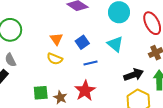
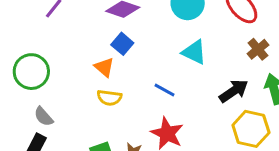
blue square: (82, 42) -> (122, 44), moved
blue line: (90, 63) -> (164, 90), turned 56

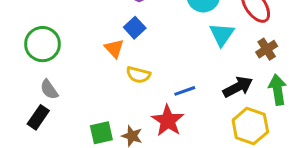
cyan triangle: (194, 52) -> (222, 34), moved, turned 32
blue line: (164, 90) -> (185, 91), moved, turned -55
yellow semicircle: (109, 98) -> (138, 75), moved

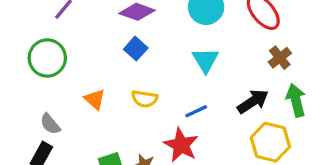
cyan triangle: (222, 34) -> (205, 60), moved
green circle: (42, 44) -> (47, 58), moved
orange triangle: (114, 48) -> (95, 99), moved

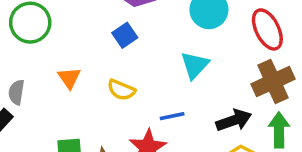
brown cross: (280, 58) -> (273, 81), size x1.6
gray semicircle: (50, 124) -> (16, 92), turned 35

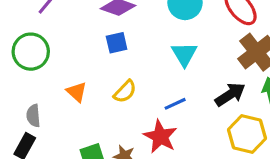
blue square: (125, 35) -> (117, 43), turned 35
yellow semicircle: (121, 90) -> (125, 92), turned -55

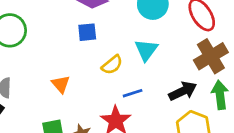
orange triangle: (77, 92) -> (61, 84), moved
yellow semicircle: (125, 92) -> (112, 65), moved

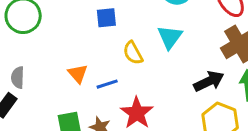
yellow semicircle: (112, 65) -> (133, 53), turned 100
blue line: (133, 93) -> (107, 84), moved

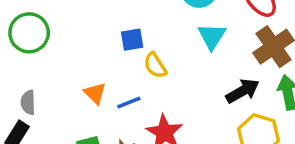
blue square: (106, 18) -> (132, 40), moved
cyan triangle: (170, 37) -> (212, 36), moved

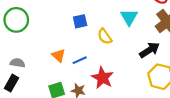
yellow semicircle: (155, 65) -> (105, 36), moved
gray semicircle: (28, 102) -> (18, 63), turned 104

